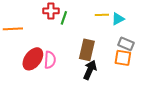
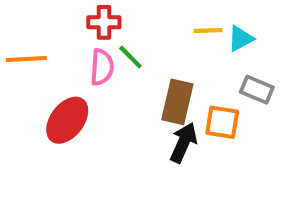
green line: (64, 18) -> (130, 57), moved, turned -64
orange square: (123, 58) -> (222, 122), moved
pink semicircle: (50, 60) -> (102, 67), moved

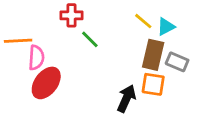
yellow line: (208, 30) -> (143, 21), turned 42
pink semicircle: (102, 67) -> (36, 58), moved
brown rectangle: (177, 102) -> (153, 55), moved

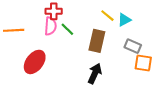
brown rectangle: (153, 55) -> (97, 41), moved
pink semicircle: (36, 58) -> (50, 26), moved
orange square: (153, 84) -> (143, 63), moved

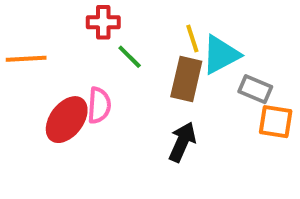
yellow line: (107, 16) -> (192, 38), moved, turned 32
cyan triangle: (124, 20) -> (221, 55), moved, size x1.5
pink semicircle: (50, 26) -> (99, 105), moved

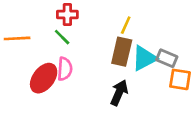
yellow line: (192, 38) -> (126, 25), turned 42
cyan triangle: (221, 55) -> (144, 58), moved
green line: (130, 57) -> (62, 37), moved

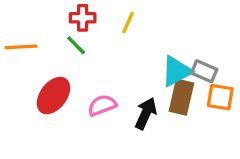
yellow line: (126, 25) -> (128, 23), moved
brown rectangle: (122, 52) -> (181, 97), moved
pink semicircle: (65, 69) -> (102, 105), moved, turned -115

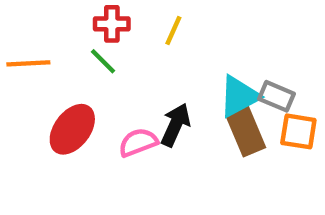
brown rectangle: (181, 97) -> (246, 131), turned -36
black arrow: (146, 113) -> (175, 125), moved

